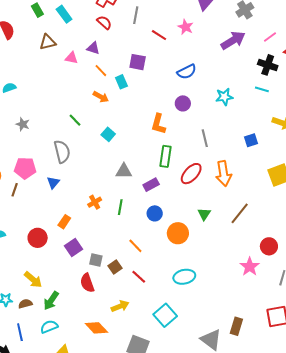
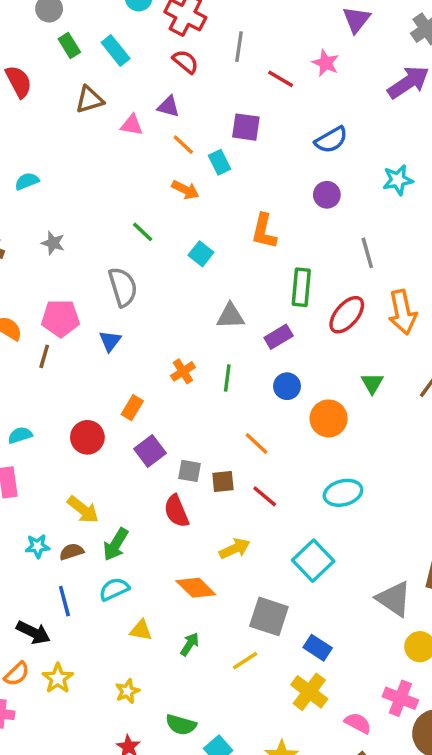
orange L-shape: (158, 124) -> (264, 231), moved
brown square: (115, 267) -> (223, 481), turned 32

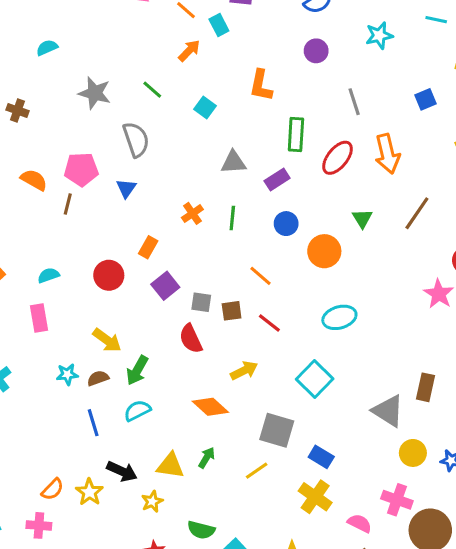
orange arrow: (185, 190) -> (189, 51), turned -70
gray star: (53, 243) -> (95, 93), moved, size x1.5
yellow triangle: (141, 630) -> (170, 466), moved, size x1.4
black arrow: (33, 632) -> (122, 471), moved

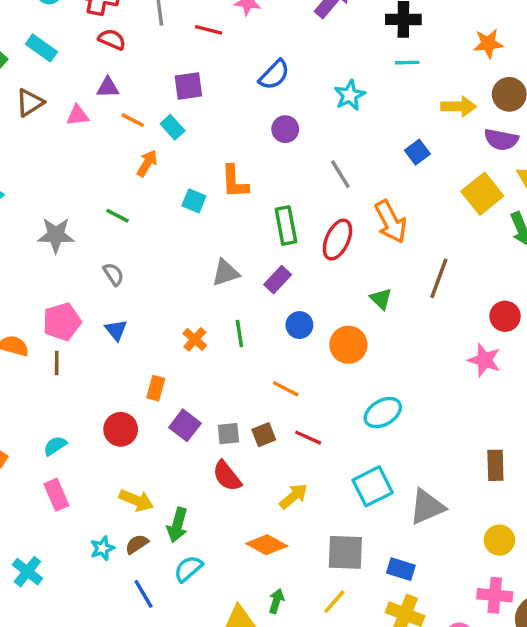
cyan square: (205, 108) -> (194, 201), moved
gray semicircle: (136, 140) -> (113, 274), size x0.6
cyan square: (315, 379) -> (373, 486), turned 33
gray triangle: (388, 411) -> (427, 507), moved, turned -42

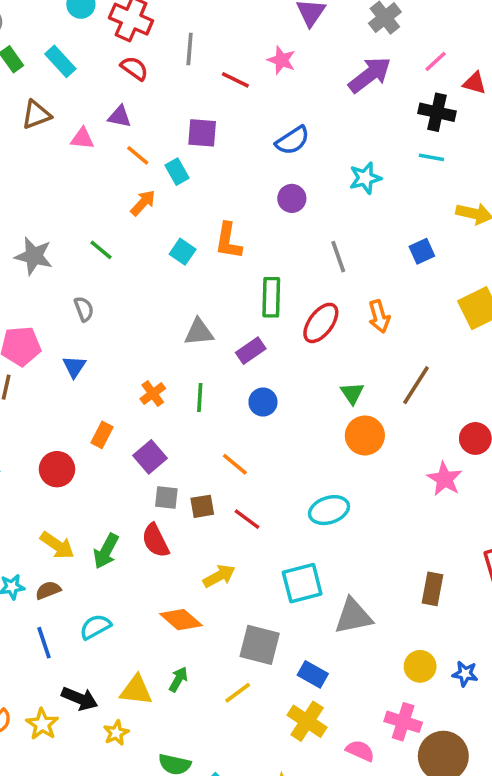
orange arrow: (391, 222) -> (379, 316), size x0.7
orange circle: (348, 345) -> (365, 435), moved
purple square: (185, 425) -> (150, 457), moved
green arrow: (177, 525) -> (106, 551), moved

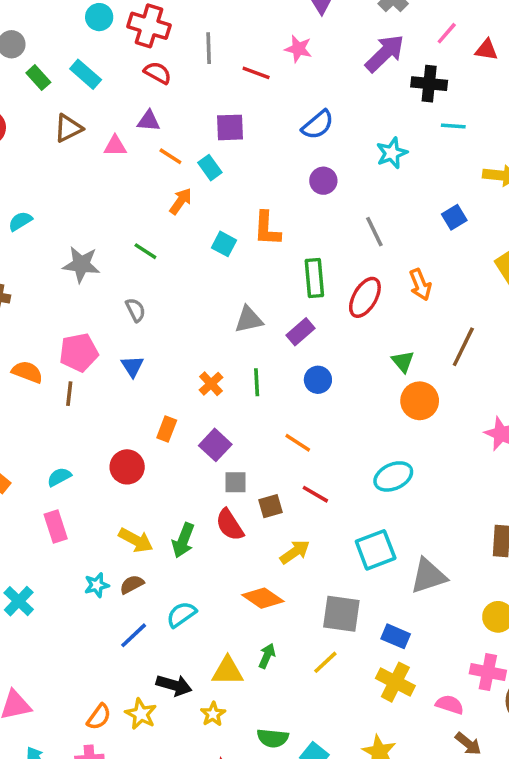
black cross: (437, 112) -> (429, 84), moved
brown square: (202, 506) -> (271, 506), moved
blue line: (44, 643) -> (134, 635), turned 72

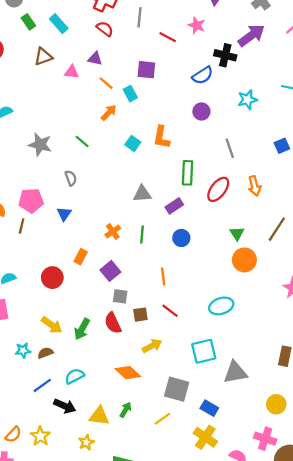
black cross: (429, 84) -> (225, 55), moved
orange line: (298, 443) -> (163, 276), turned 42
black arrow: (174, 685) -> (65, 406), moved

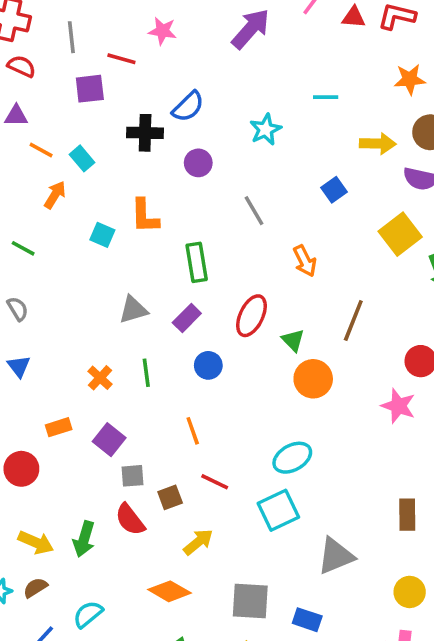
black cross: (225, 55) -> (145, 133), moved
purple square: (146, 70) -> (90, 89), moved
red ellipse: (218, 189) -> (251, 316), moved
orange rectangle: (81, 257) -> (59, 427), turned 56
cyan square: (204, 351) -> (278, 510), moved

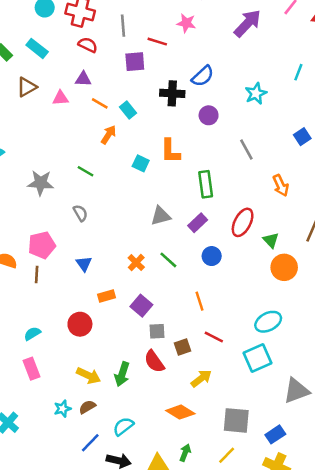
cyan line: (326, 97) -> (298, 72), turned -70
blue triangle: (19, 366) -> (84, 264), moved
green line: (146, 373) -> (168, 260), turned -42
blue rectangle: (307, 620) -> (275, 434), turned -54

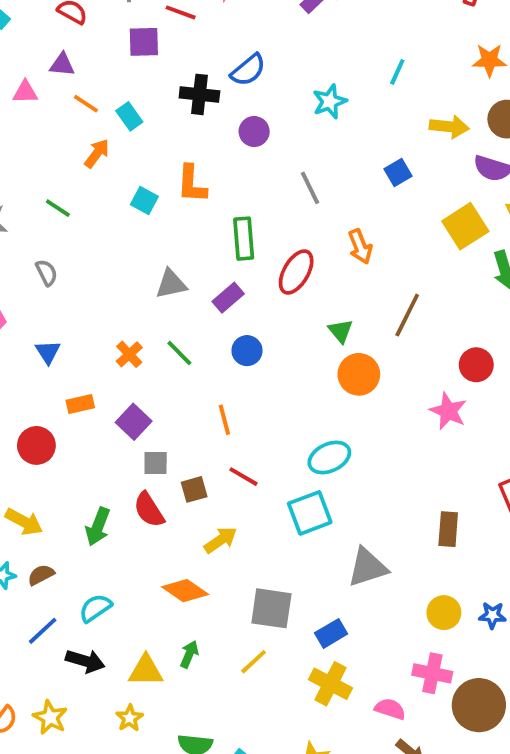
red ellipse: (243, 222) -> (296, 272), moved
yellow arrow: (89, 376) -> (24, 522), moved

